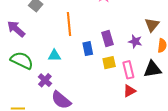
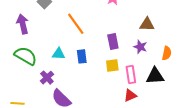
orange line: (69, 24) -> (76, 24), turned -35
brown triangle: (152, 25) -> (147, 24), moved, turned 49
purple arrow: (16, 29) -> (23, 24), turned 30
blue rectangle: (88, 49) -> (82, 56), moved

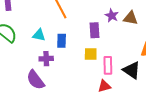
purple star: (140, 47) -> (112, 16), moved
black triangle: (155, 76) -> (132, 70), turned 30
purple cross: (47, 78) -> (46, 59), moved, turned 32

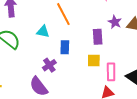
cyan triangle: (39, 35) -> (43, 32), moved
purple cross: (46, 59) -> (49, 65), turned -32

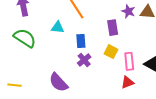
yellow square: (94, 61) -> (111, 52), turned 32
purple cross: (49, 65) -> (84, 60), moved

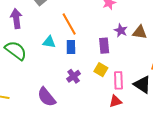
blue rectangle: (81, 41) -> (71, 47), moved

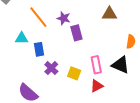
purple star: (121, 30) -> (64, 18), moved
blue rectangle: (71, 47) -> (39, 49), moved
yellow square: (101, 70) -> (74, 73), moved

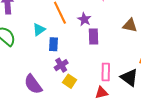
cyan triangle: (22, 38) -> (39, 30), turned -48
yellow square: (74, 73) -> (70, 81), moved

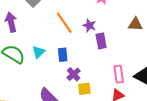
cyan triangle: (39, 30) -> (39, 52), moved
yellow square: (70, 81) -> (84, 89), turned -32

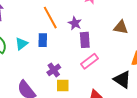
blue rectangle: (63, 55) -> (43, 40), moved
pink rectangle: (119, 74) -> (89, 61), moved, turned 54

